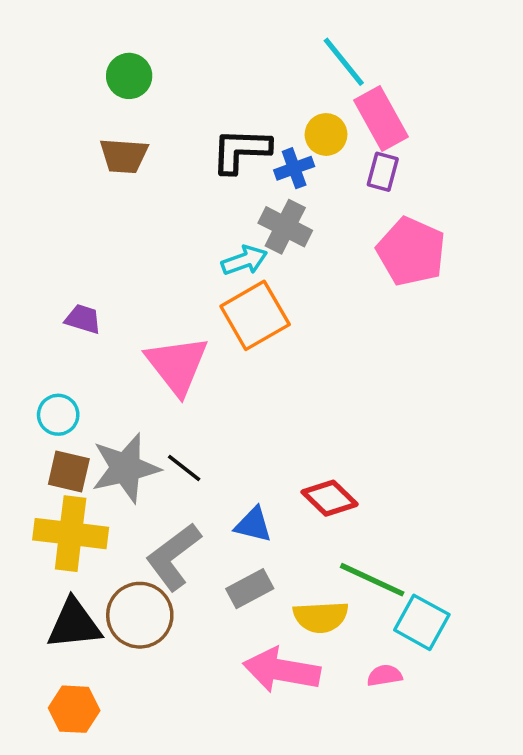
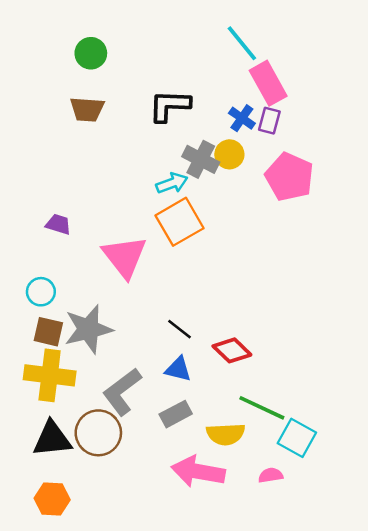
yellow circle: (326, 134) -> (229, 154), moved
blue cross: (294, 168) -> (242, 118), moved, turned -35
black line: (184, 468) -> (179, 329), moved

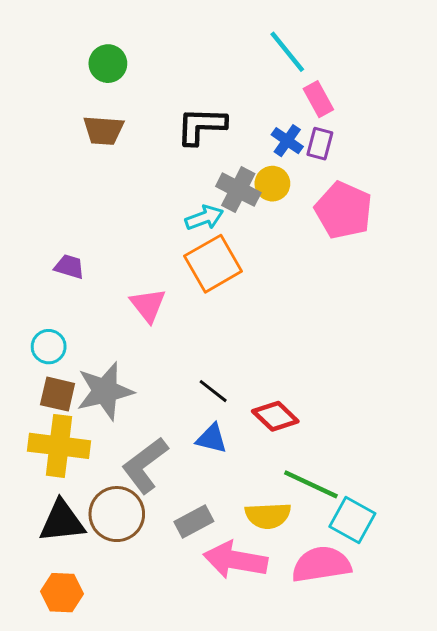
pink rectangle: (268, 83) -> (318, 99), size x0.7
pink triangle: (125, 257) -> (148, 305), size x0.7
gray rectangle: (176, 414) -> (194, 521), moved
pink semicircle: (271, 475) -> (321, 564), size x2.0

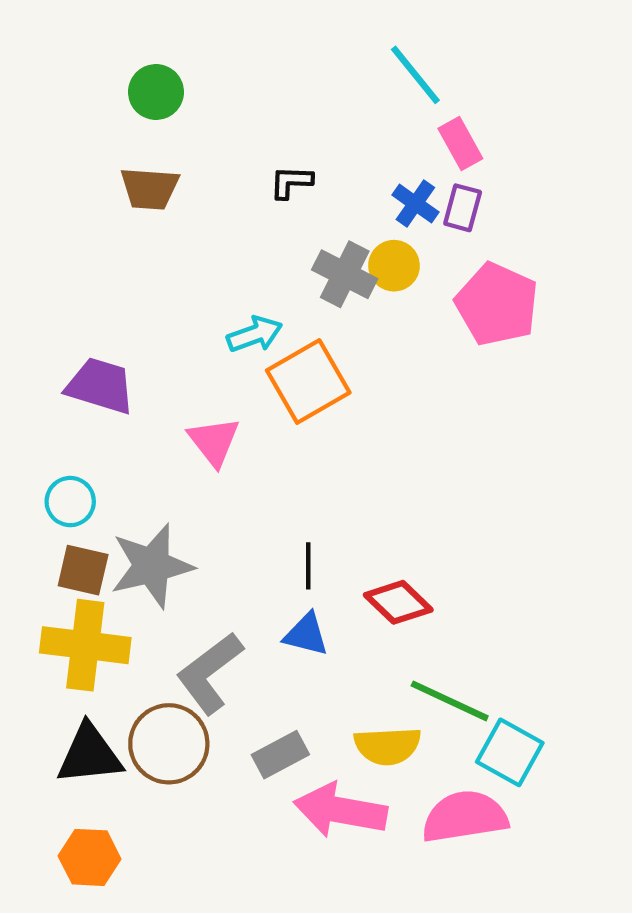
black L-shape: (201, 126) -> (291, 182), size x0.6
cyan arrow: (204, 218) -> (255, 334), moved
purple trapezoid: (69, 267) -> (100, 386), size x1.6
black line: (213, 391) -> (308, 566), turned 52

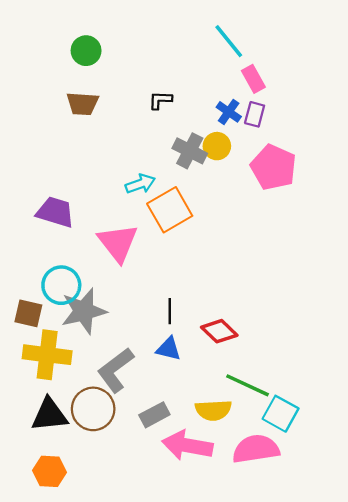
pink triangle: (214, 441) -> (118, 243), size x1.4
cyan circle: (70, 502) -> (61, 285), moved, size x1.4
brown square: (83, 570) -> (28, 313), moved

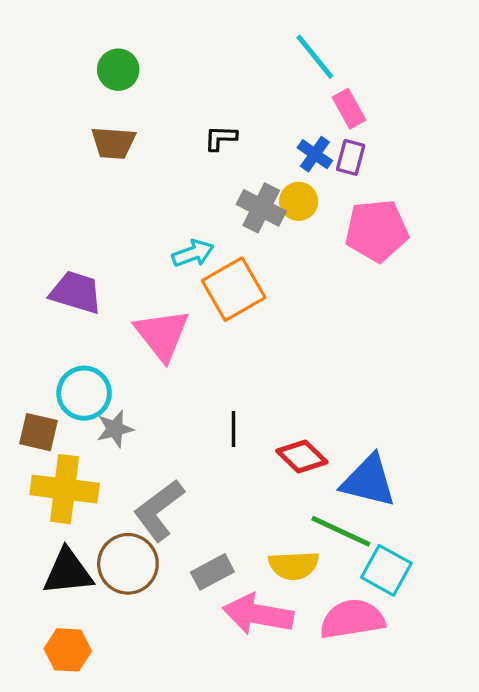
pink pentagon: (273, 167) -> (377, 231), turned -30
gray star: (84, 311) -> (115, 429), size x0.6
blue triangle: (169, 349) -> (369, 481), moved, size x1.6

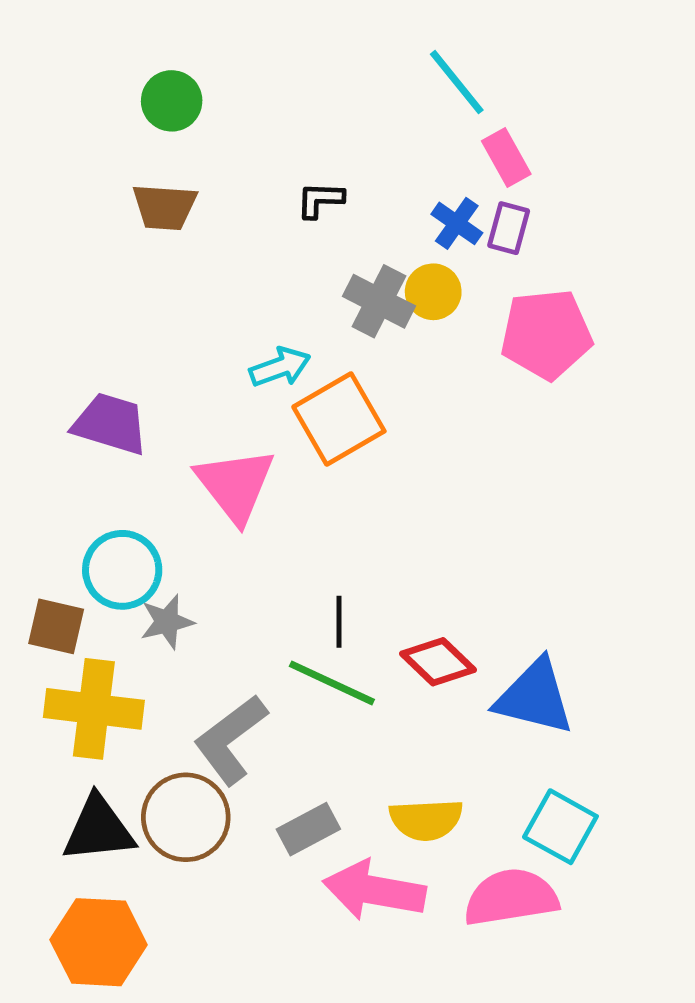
green line: (341, 531) -> (332, 683), moved
orange hexagon: (68, 650) -> (99, 942), size x1.4

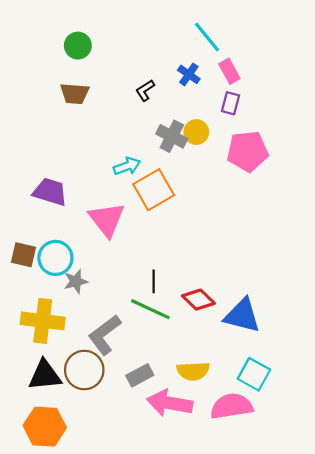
black L-shape: (320, 200) -> (145, 90), turned -35
blue cross: (457, 223) -> (189, 74), moved
brown square: (56, 626) -> (23, 255), moved

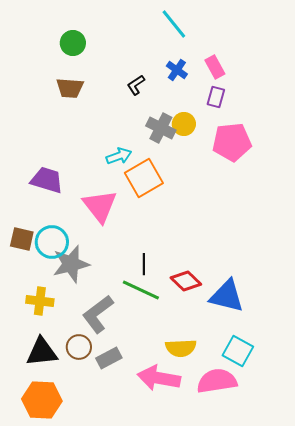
cyan line: (207, 37) -> (174, 24), moved
gray star: (76, 281) -> (71, 264), size x1.6
yellow cross: (43, 321) -> (40, 301), size x0.7
brown circle: (84, 370) -> (79, 347), size x0.7
gray rectangle: (140, 375) -> (109, 358), moved

